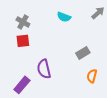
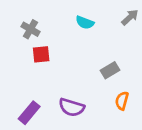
red square: (23, 41) -> (41, 54), moved
purple semicircle: (44, 69) -> (72, 107), moved, turned -60

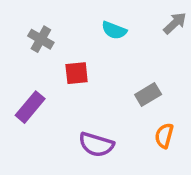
red square: (41, 54) -> (77, 73), moved
purple rectangle: (29, 113) -> (30, 107), moved

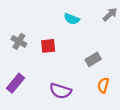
gray cross: (41, 39) -> (19, 41), moved
purple rectangle: (30, 107) -> (15, 83), moved

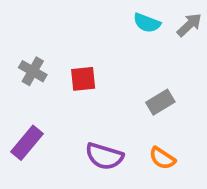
cyan semicircle: (72, 19) -> (147, 23), moved
orange semicircle: (103, 85) -> (162, 158), moved, turned -72

